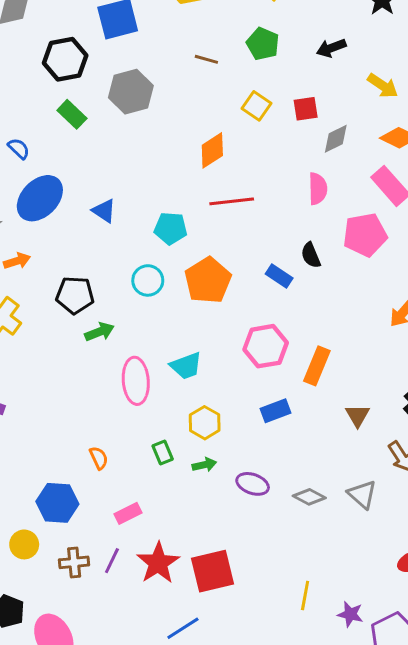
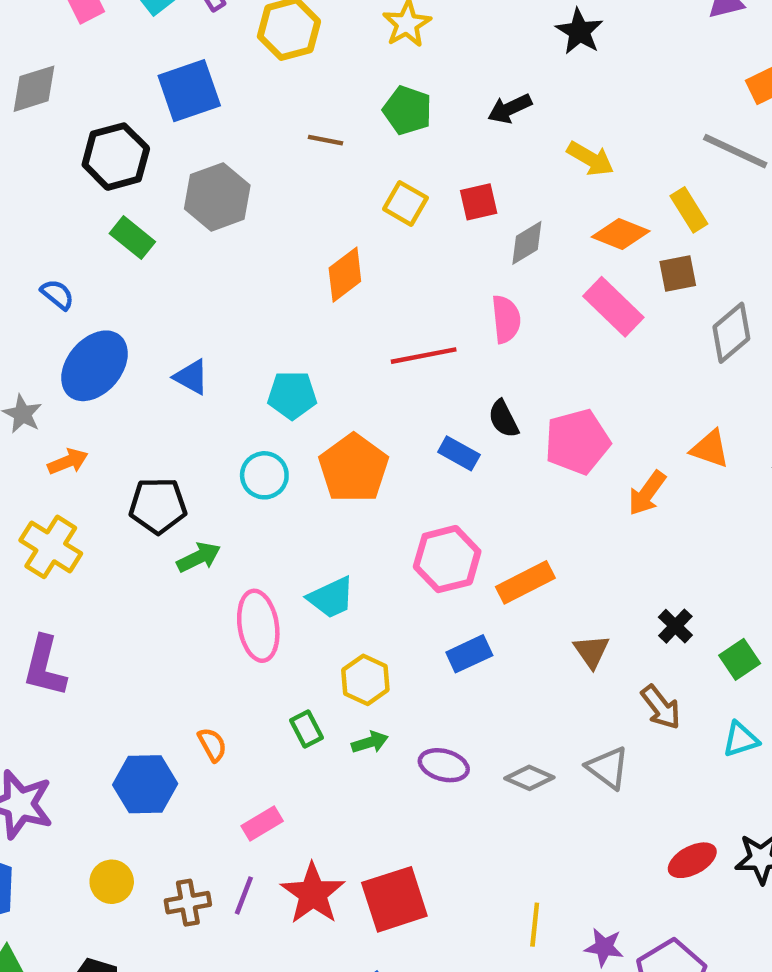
red line: (232, 201) -> (424, 356), moved
pink pentagon: (365, 235) -> (577, 442), moved
orange rectangle: (317, 366) -> (525, 582), turned 45
blue hexagon: (57, 503) -> (145, 784), moved

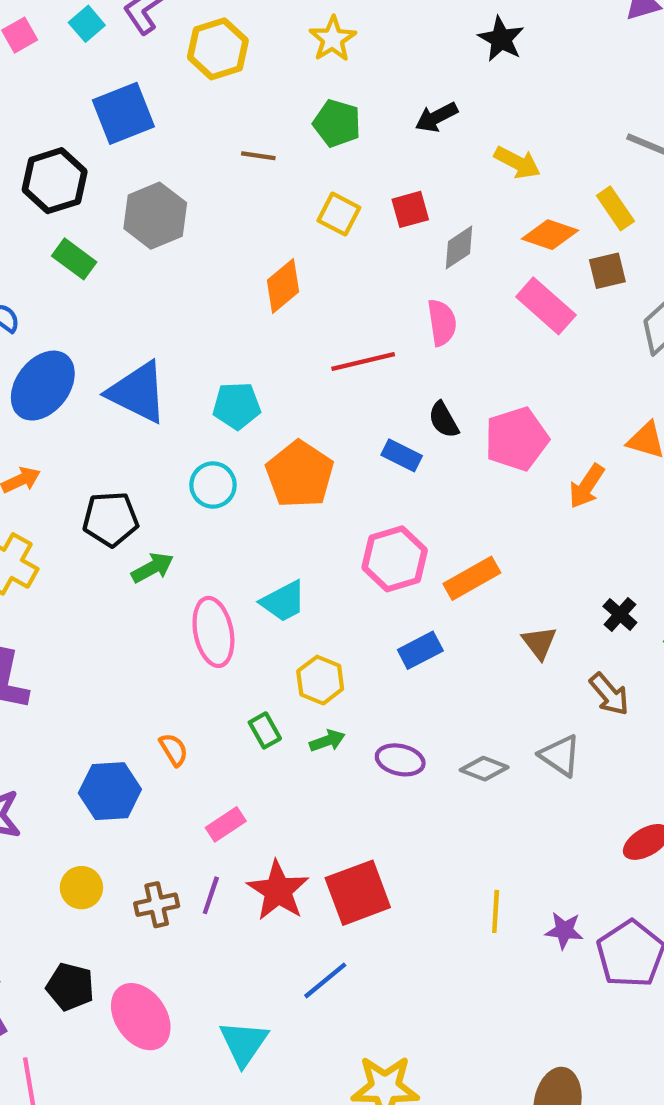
blue triangle: (191, 377) -> (138, 392), size x1.8

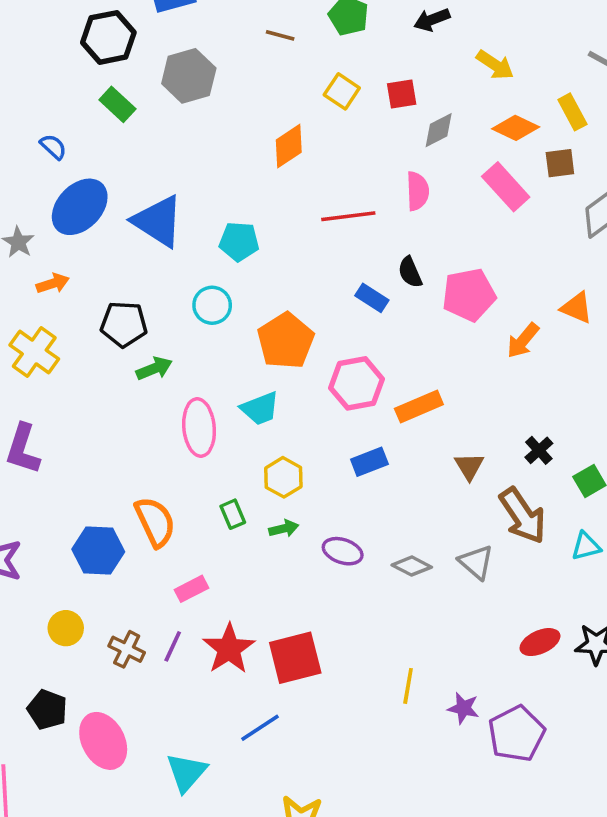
orange pentagon: (300, 474) -> (286, 341), moved
brown arrow: (609, 694) -> (523, 516), size x1.5
orange semicircle: (174, 750) -> (155, 522), size x1.8
brown cross: (157, 905) -> (127, 649), turned 32

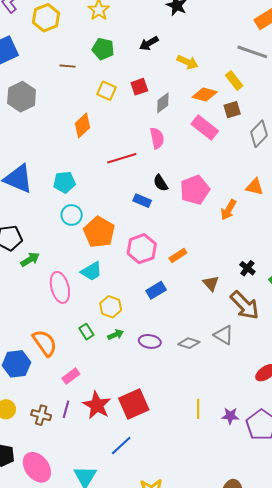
cyan circle: (212, 305) -> (72, 215), moved
orange rectangle: (419, 407) -> (178, 255), size x0.7

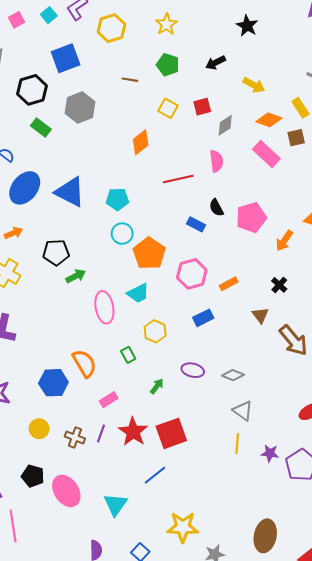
black cross: (247, 268) -> (279, 285), moved
green arrow: (116, 335) -> (157, 386), moved, turned -35
gray triangle: (224, 335) -> (243, 411), moved

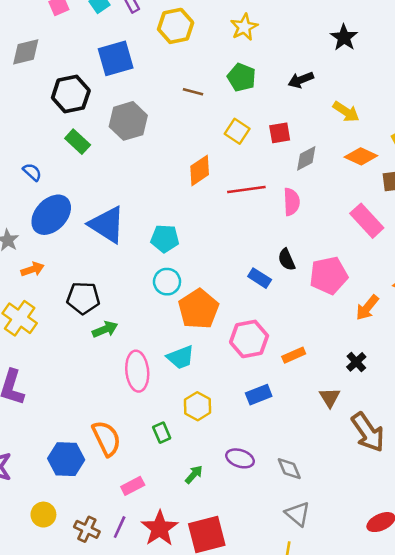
pink rectangle: (266, 154) -> (367, 221), moved
red line: (178, 179) -> (246, 189), moved
gray diamond: (233, 375) -> (289, 469), turned 40

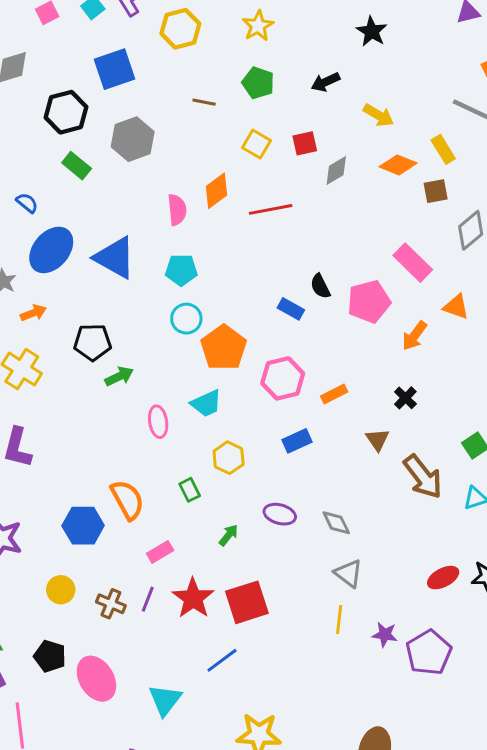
pink semicircle: (292, 202) -> (177, 210), moved
pink rectangle: (367, 221) -> (413, 263), moved
pink ellipse: (137, 371) -> (158, 422), size x0.7

